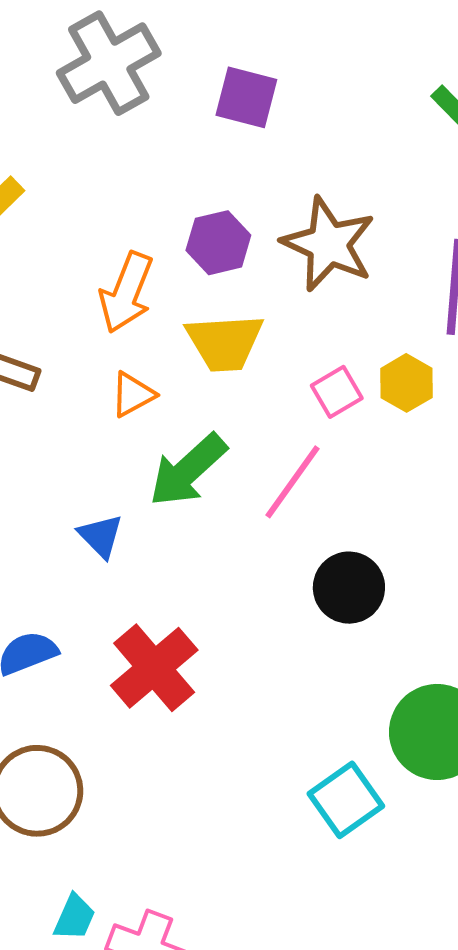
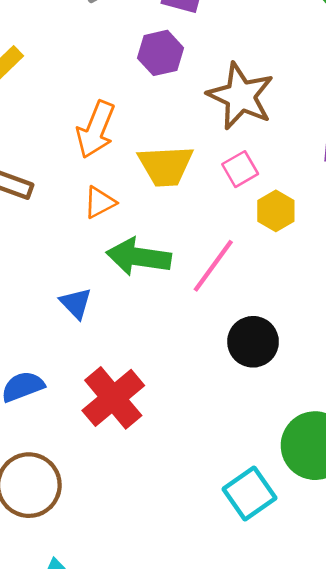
purple hexagon: (218, 243) -> (160, 53), moved
yellow hexagon: (406, 383) -> (276, 211), moved
pink square: (337, 392) -> (240, 169), moved
green arrow: (188, 470) -> (139, 257), turned 50

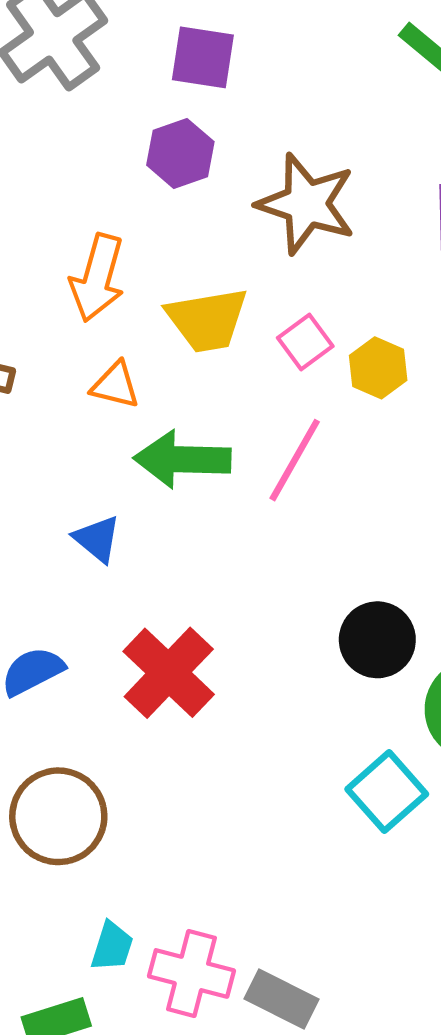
pink square: (240, 169) -> (305, 342), moved
orange triangle: (100, 202) -> (115, 385), turned 48
black circle: (253, 342) -> (377, 640), moved

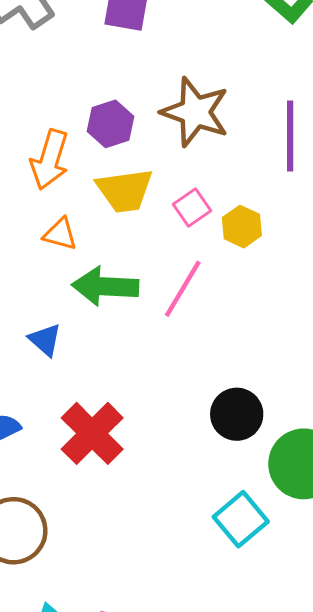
purple hexagon: (180, 153) -> (111, 124), moved

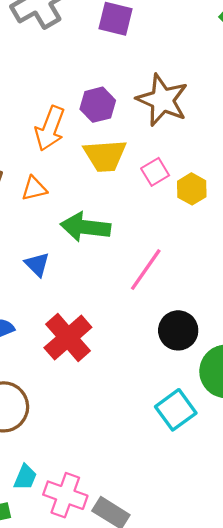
orange triangle: (60, 234) -> (34, 189), moved, turned -32
pink line: (183, 289) -> (146, 270), moved

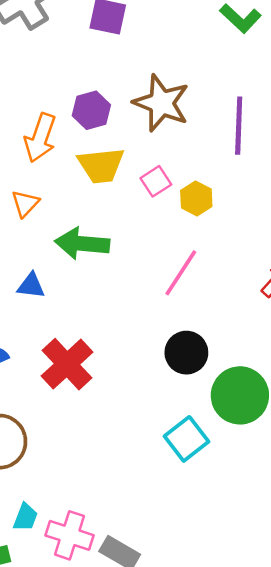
orange triangle: (34, 189) -> (25, 203), turned -32
blue triangle: (37, 264) -> (31, 286), turned -36
pink line: (146, 270) -> (181, 273), moved

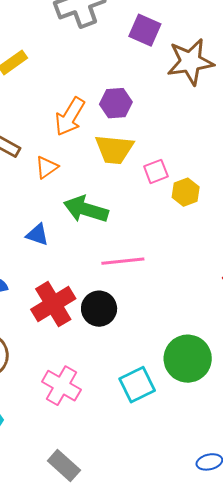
brown star: (161, 103) -> (190, 62), moved, turned 30
pink line: (181, 273) -> (123, 261), moved, turned 39
black circle: (186, 353) -> (99, 309), moved
pink cross: (70, 535) -> (61, 386), moved

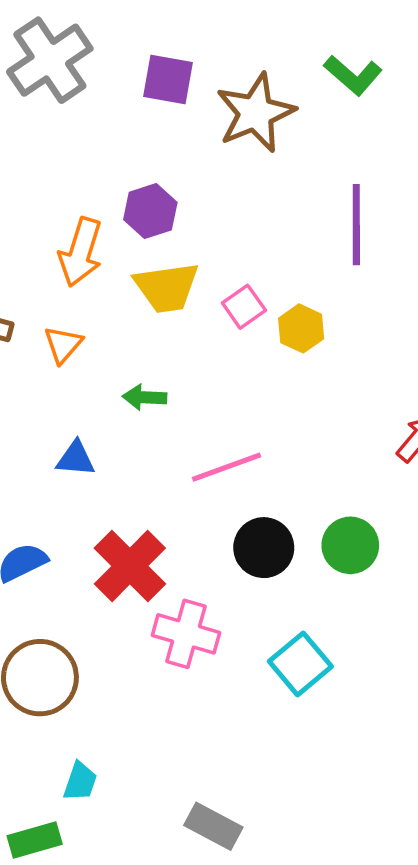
green arrow: (86, 209) -> (145, 397), size x0.6
black circle: (99, 309) -> (264, 548), moved
green circle: (188, 359) -> (350, 545), moved, size x0.7
pink cross: (61, 386) -> (186, 634), moved

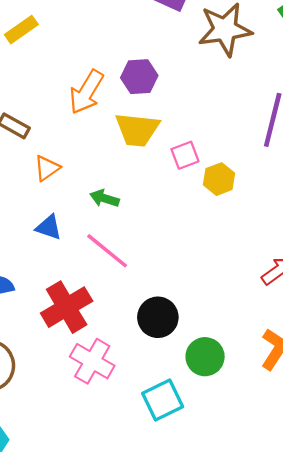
orange triangle: (63, 344) -> (47, 168), moved
pink line: (227, 467) -> (107, 251), moved, turned 45
green circle: (350, 545) -> (205, 357), moved

